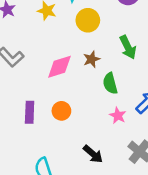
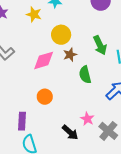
yellow circle: (88, 20) -> (61, 35), moved
purple rectangle: (30, 112) -> (22, 121), moved
pink star: (118, 116) -> (87, 119), moved

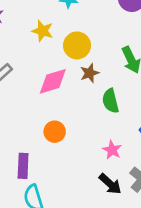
yellow star: (34, 14) -> (43, 31), moved
pink star: (87, 119) -> (112, 150), moved
black arrow: (70, 132) -> (110, 184), moved

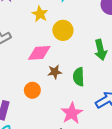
brown star: (90, 73) -> (55, 72), moved
pink star: (112, 150) -> (72, 113), size x1.5

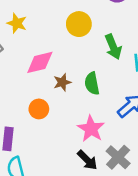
yellow star: (40, 14) -> (17, 23), moved
yellow circle: (63, 30) -> (79, 24), moved

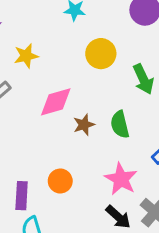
yellow star: (17, 23) -> (26, 56), turned -30
orange circle: (39, 109) -> (60, 181), moved

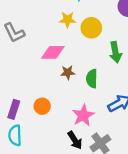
yellow star: (26, 56) -> (67, 20), moved

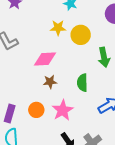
brown star: (68, 72) -> (50, 82), moved
pink star: (83, 115) -> (63, 110), moved

